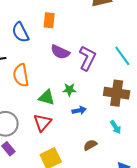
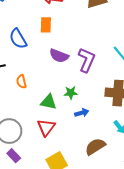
orange semicircle: (21, 75) -> (21, 82), size x0.6
brown semicircle: (90, 145) -> (95, 147), size x1.5

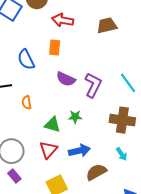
blue arrow: (82, 113) -> (79, 151), moved, size x1.5

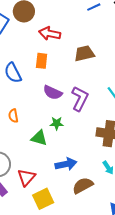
brown trapezoid: (107, 26) -> (84, 53), moved
green star: (75, 117) -> (57, 123), moved
red triangle: (48, 150) -> (26, 177), moved

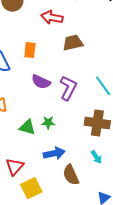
red arrow: (50, 34) -> (52, 17), moved
green star: (57, 123) -> (48, 123), moved
brown semicircle: (83, 186) -> (71, 175), turned -85

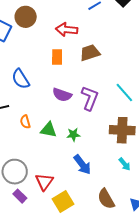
orange rectangle: (30, 50) -> (57, 57), moved
green triangle: (27, 127) -> (49, 130), moved
blue arrow: (54, 153) -> (82, 165), turned 70
brown semicircle: (71, 175) -> (106, 199), moved

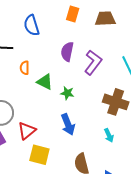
purple semicircle: (62, 95) -> (67, 52), turned 66
yellow square: (63, 201) -> (39, 155), turned 30

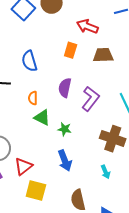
orange semicircle: (25, 68) -> (33, 98), moved

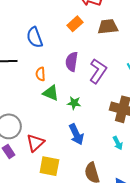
orange rectangle: (71, 50) -> (75, 24), turned 35

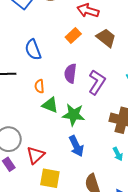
brown trapezoid: (108, 27) -> (106, 38), turned 45
green star: (74, 103) -> (73, 115), size x1.6

